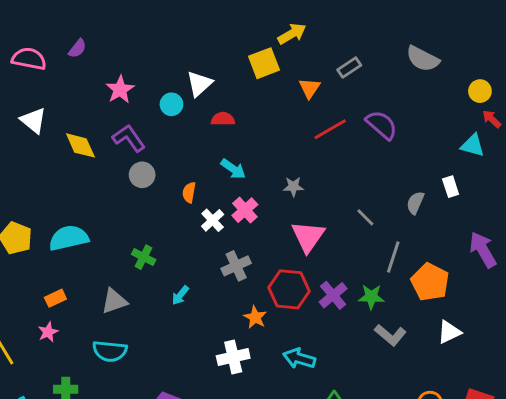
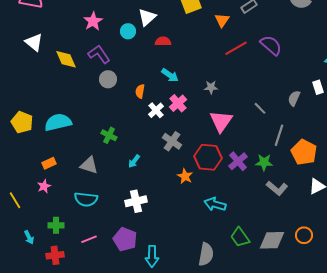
gray cross: (236, 266) -> (172, 141), turned -30
gray triangle: (114, 301) -> (89, 165), turned 36
white cross: (233, 357) -> (136, 201), moved

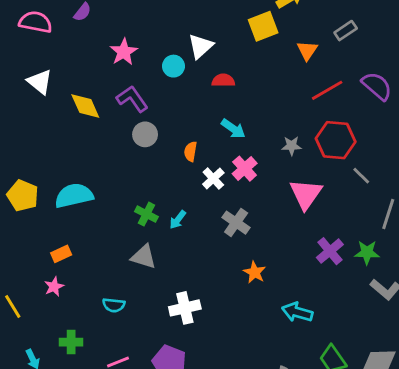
red hexagon: (208, 157) -> (336, 140), moved
cyan arrow: (134, 161) -> (178, 220), moved
gray triangle: (89, 165) -> (144, 257), moved
cyan semicircle: (86, 199) -> (114, 305), size x0.7

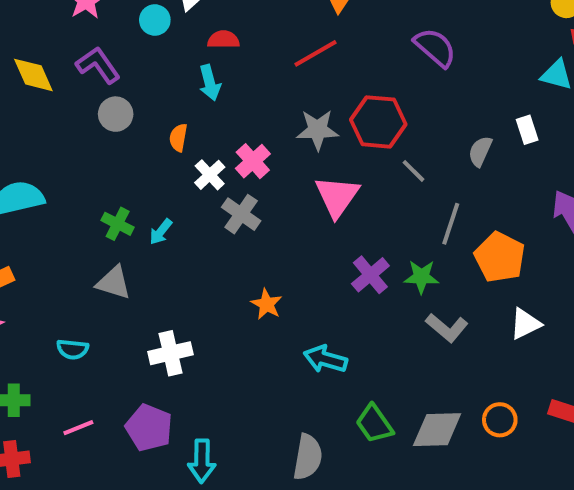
red line: (327, 90) -> (316, 53), moved
cyan arrow: (233, 129) -> (210, 83), moved, turned 40
gray star: (292, 146) -> (317, 130), size x1.5
gray cross: (236, 223) -> (241, 214), moved

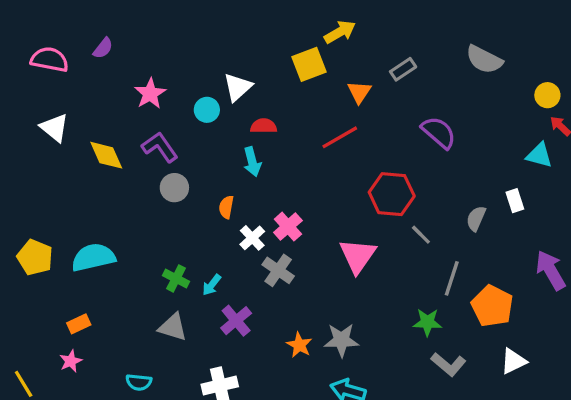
gray star: (317, 130) -> (341, 340), moved
purple cross: (370, 275) -> (236, 321), moved

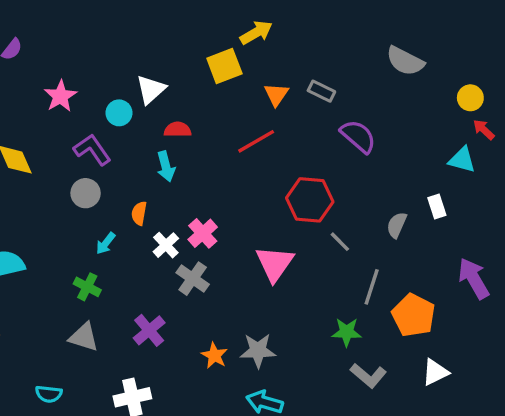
gray rectangle: (403, 69) -> (321, 91), moved, turned 60
purple L-shape: (160, 147) -> (92, 150), moved
cyan arrow: (212, 285) -> (106, 243), moved

